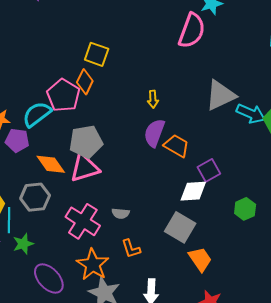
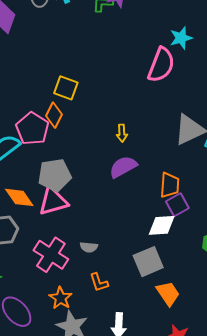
purple semicircle: (154, 133) -> (123, 167), turned 40
orange trapezoid: (177, 146) -> (170, 185), moved, turned 64
gray square: (180, 227) -> (148, 262), turned 36
orange star: (93, 265) -> (61, 298), size x0.7

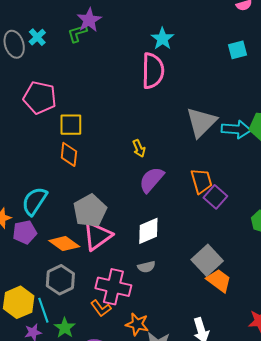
pink pentagon: (32, 129) -> (40, 98), moved
white diamond: (162, 225) -> (148, 231), moved
orange L-shape: (99, 282) -> (101, 308), moved
orange trapezoid: (168, 293) -> (219, 281), moved

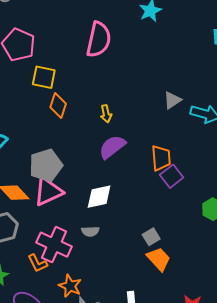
pink semicircle: (153, 71) -> (99, 40), moved
gray triangle: (201, 122) -> (172, 100), size x0.6
orange diamond: (69, 154) -> (58, 106), moved
gray square: (207, 260) -> (151, 237), size x0.6

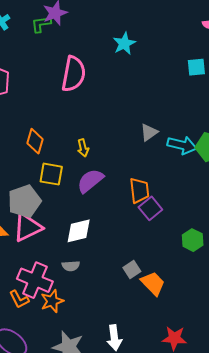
yellow square: (44, 77) -> (51, 174), moved
orange trapezoid: (159, 259) -> (153, 283), moved
orange star: (70, 286) -> (52, 301), moved, turned 30

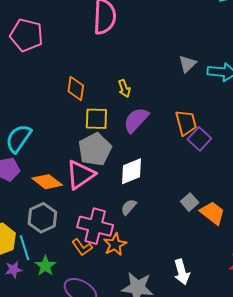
gray pentagon: (24, 201) -> (95, 149), moved
gray semicircle: (71, 266) -> (129, 207), turned 144

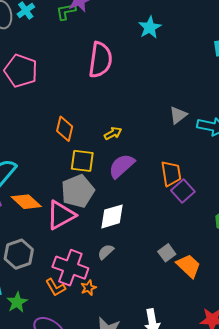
yellow arrow: (124, 88) -> (113, 133), turned -102
orange diamond: (47, 182) -> (26, 202), moved
orange star: (115, 244) -> (88, 288), size x0.7

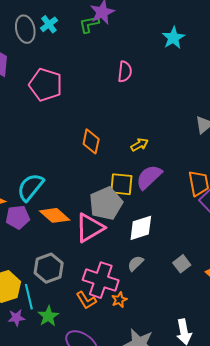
pink semicircle: (100, 60) -> (125, 72), size x0.6
yellow square: (82, 161) -> (121, 184), moved
gray square: (167, 253) -> (182, 264), moved

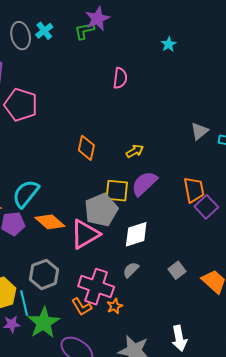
cyan star: (173, 38) -> (169, 44), size x0.7
pink pentagon: (46, 85) -> (21, 105), moved
green star: (48, 316) -> (44, 323), size x1.5

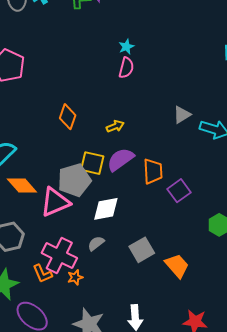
cyan star: (169, 44) -> (126, 47), moved
pink semicircle: (120, 78) -> (126, 68), moved
orange trapezoid: (194, 190) -> (153, 171), moved
gray square: (177, 270) -> (142, 250), size x1.4

